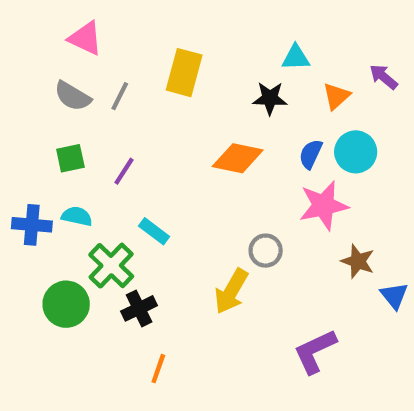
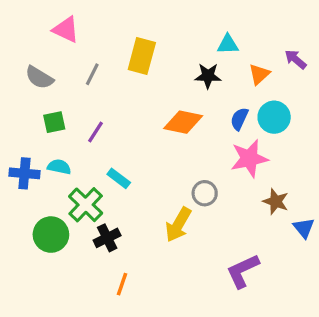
gray semicircle: (73, 96) -> (39, 77), moved

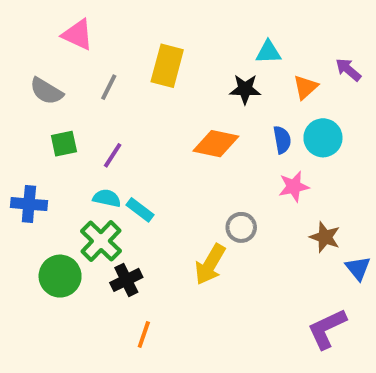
blue semicircle: (239, 119) -> (282, 140), turned 145
pink star: (249, 158) -> (294, 186), size x0.7
cyan semicircle: (59, 167) -> (107, 198), moved
purple L-shape: (243, 271) -> (327, 329), moved

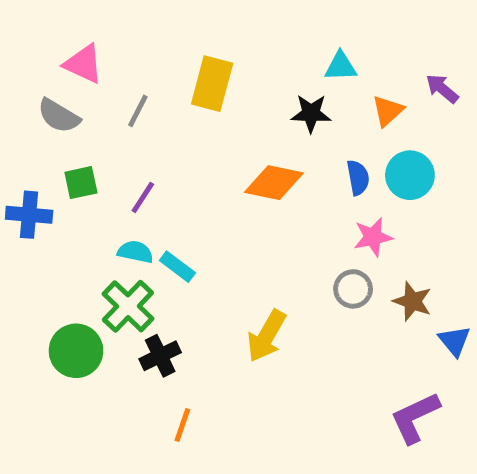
pink triangle: (78, 35) -> (83, 64), moved
blue cross: (29, 204) -> (29, 215), moved
gray circle: (241, 227) -> (353, 289), moved

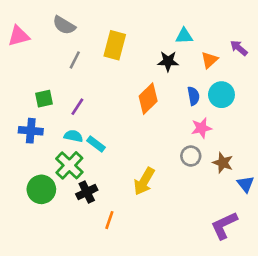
pink triangle: (83, 64) -> (19, 36), moved, turned -40
gray semicircle: (59, 116) -> (64, 25), moved
orange diamond: (274, 183) -> (148, 99), turned -56
blue cross: (29, 215) -> (31, 131), moved
orange line: (182, 425) -> (109, 220), moved

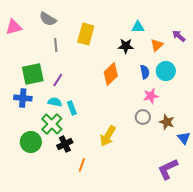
gray line: (75, 60) -> (56, 45), turned -32
green square: (44, 99) -> (33, 74), size x1.6
cyan rectangle: (96, 144) -> (72, 108), turned 32

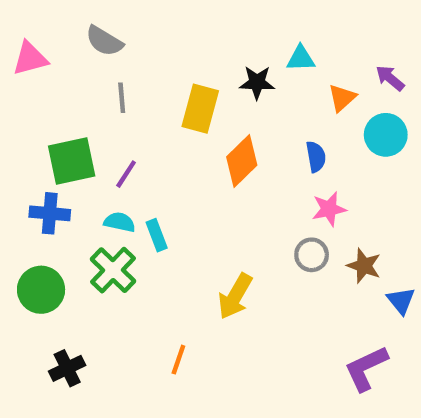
yellow rectangle: (86, 34) -> (200, 109), moved
black star: (126, 46) -> (257, 82), moved
cyan circle: (166, 71) -> (386, 135), moved
green circle: (31, 142) -> (41, 290), moved
black cross: (65, 144) -> (67, 368), moved

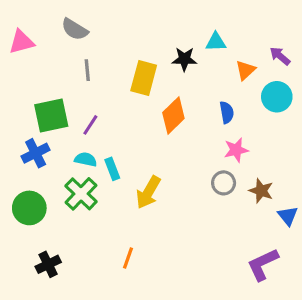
blue cross: (50, 213) -> (36, 153), turned -32
yellow arrow: (235, 296) -> (148, 192), moved

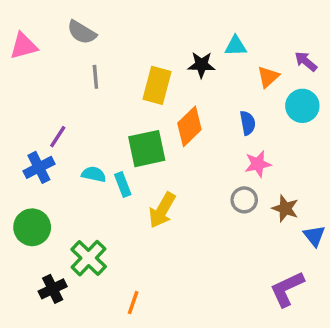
green square: (51, 116) -> (147, 149), moved
purple line: (90, 125) -> (58, 137), moved
green cross: (81, 194) -> (89, 258), moved
orange line: (128, 258) -> (133, 303), moved

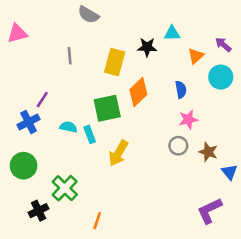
gray semicircle: (82, 32) -> (88, 15), moved

